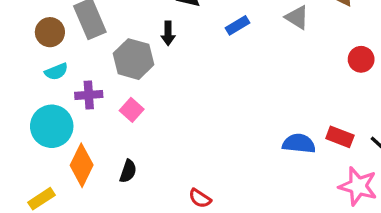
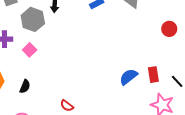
red rectangle: (340, 137) -> (153, 75), turned 56
blue semicircle: (299, 144) -> (129, 77), turned -48

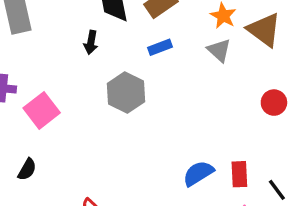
gray hexagon: (33, 19) -> (126, 93), moved
pink square: (30, 50) -> (42, 110), size x1.5

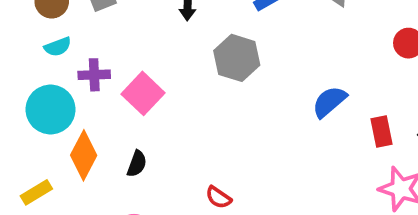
blue semicircle: (198, 173) -> (329, 102), moved

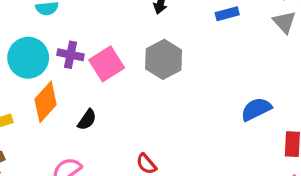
gray hexagon: (237, 58) -> (164, 59), moved
purple cross: (94, 75) -> (71, 55), moved

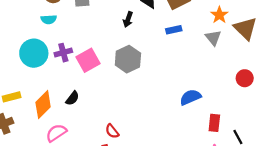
purple cross: (71, 55) -> (63, 53), turned -30
orange diamond: (46, 102) -> (43, 105), moved

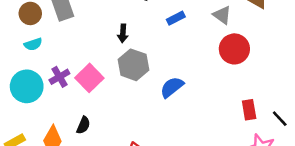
black arrow: (128, 20) -> (123, 33), moved
red circle: (245, 78) -> (234, 49), moved, size x1.5
blue semicircle: (190, 97) -> (172, 87), moved

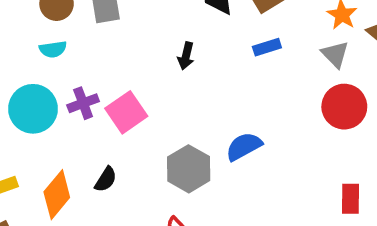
gray hexagon: (133, 65) -> (189, 169), moved

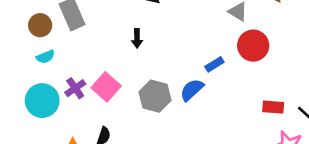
blue rectangle: (267, 47) -> (214, 64), moved
gray hexagon: (189, 169) -> (155, 96), moved
red rectangle: (350, 199) -> (273, 107), turned -72

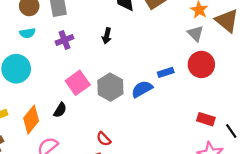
pink square: (106, 87) -> (78, 83), moved
purple cross: (75, 88) -> (64, 40), moved

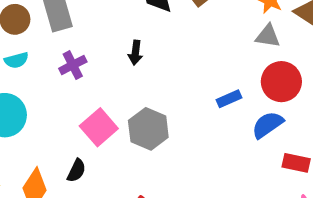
gray triangle: (195, 33) -> (268, 36), turned -30
blue semicircle: (142, 89) -> (268, 125), moved

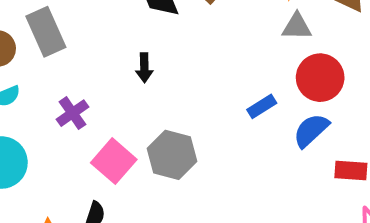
purple cross: (73, 65) -> (73, 113), moved

